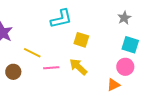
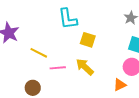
cyan L-shape: (61, 19) -> (68, 19), turned 95
brown circle: (13, 72) -> (33, 88), moved

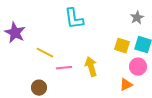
yellow square: (88, 40) -> (122, 46), moved
yellow arrow: (85, 67) -> (91, 67), turned 30

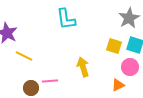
gray star: (137, 18) -> (129, 18), size x1.5
yellow line: (45, 53) -> (24, 56), moved
pink line: (64, 68) -> (50, 81), moved

